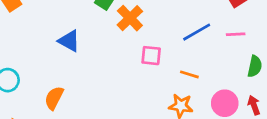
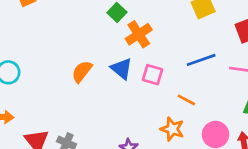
blue triangle: (69, 41) -> (122, 69), moved
orange semicircle: (54, 98) -> (82, 72), moved

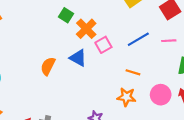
pink square: (153, 75) -> (103, 45), moved, turned -35

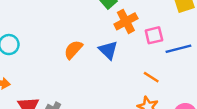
pink square: (103, 45) -> (154, 35), moved
orange line: (133, 72) -> (151, 77), moved

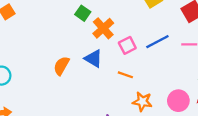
pink square: (154, 35) -> (127, 45), moved
orange line: (151, 77) -> (125, 75), moved

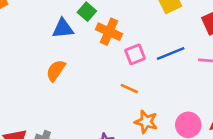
orange cross: (103, 28) -> (109, 32), turned -30
blue triangle: (93, 58) -> (63, 28), moved, turned -42

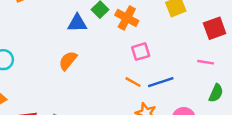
orange cross: (109, 32) -> (127, 18), moved
blue line: (171, 53) -> (161, 82), moved

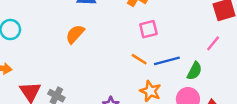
pink line: (206, 62) -> (213, 43), turned -63
green semicircle: (216, 93) -> (194, 71), moved

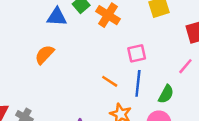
pink square: (148, 29) -> (137, 53), moved
blue line: (167, 61) -> (138, 83), turned -70

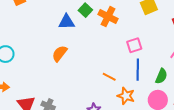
orange line: (110, 81) -> (109, 77), moved

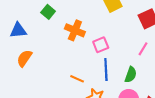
orange cross: (108, 17) -> (75, 30), moved
blue triangle: (67, 22) -> (18, 30), moved

